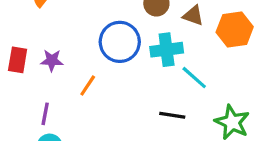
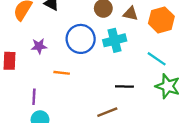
purple star: (52, 60) -> (39, 46), moved
cyan line: (194, 78) -> (157, 59), moved
orange line: (88, 86) -> (62, 73), turned 70

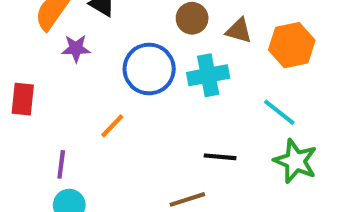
purple star: (39, 46) -> (76, 48), moved
orange line: (62, 73) -> (112, 126), turned -56

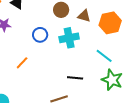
blue circle: (149, 69) -> (40, 35), size x0.6

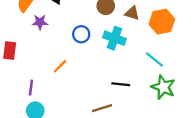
cyan cross: (69, 38) -> (114, 38), turned 30

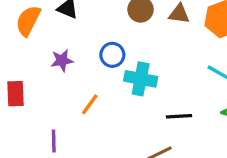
purple star: (40, 22) -> (62, 60), moved
cyan cross: (114, 38) -> (141, 79), moved

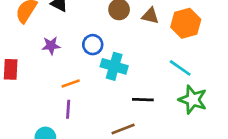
orange line: (90, 104) -> (71, 84), turned 30
purple line: (54, 141) -> (68, 109), moved

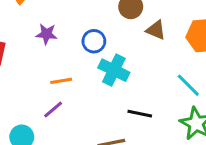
brown triangle: (150, 16) -> (156, 30), moved
purple line: (68, 109) -> (53, 110), turned 36

